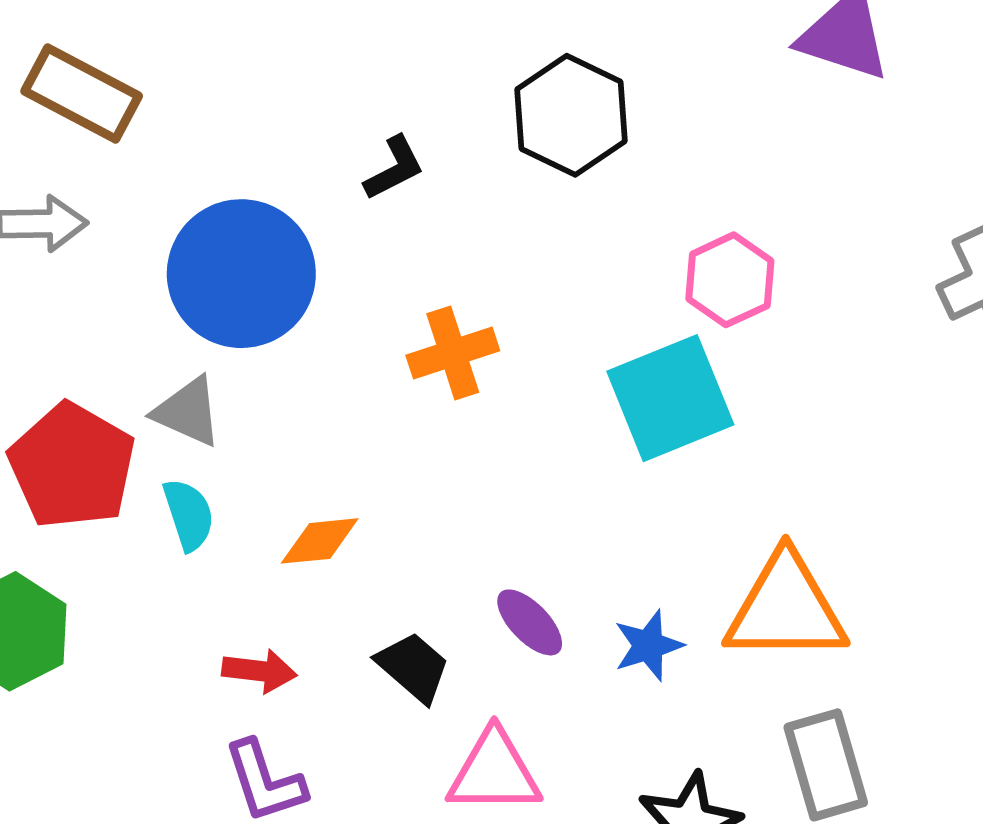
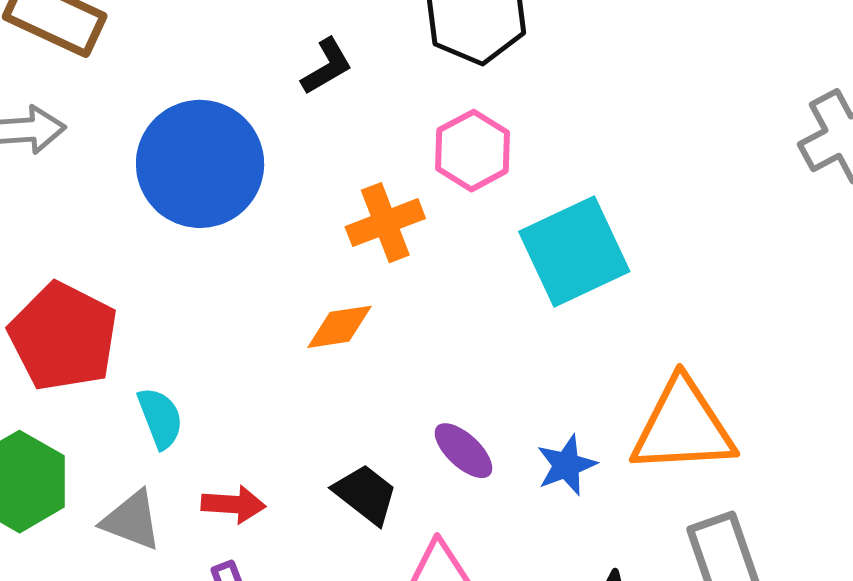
pink hexagon: (730, 280) -> (473, 151), moved
gray triangle: (188, 412) -> (132, 520), moved
cyan semicircle: (189, 515) -> (160, 418), moved
orange diamond: (320, 541) -> (339, 327), moved

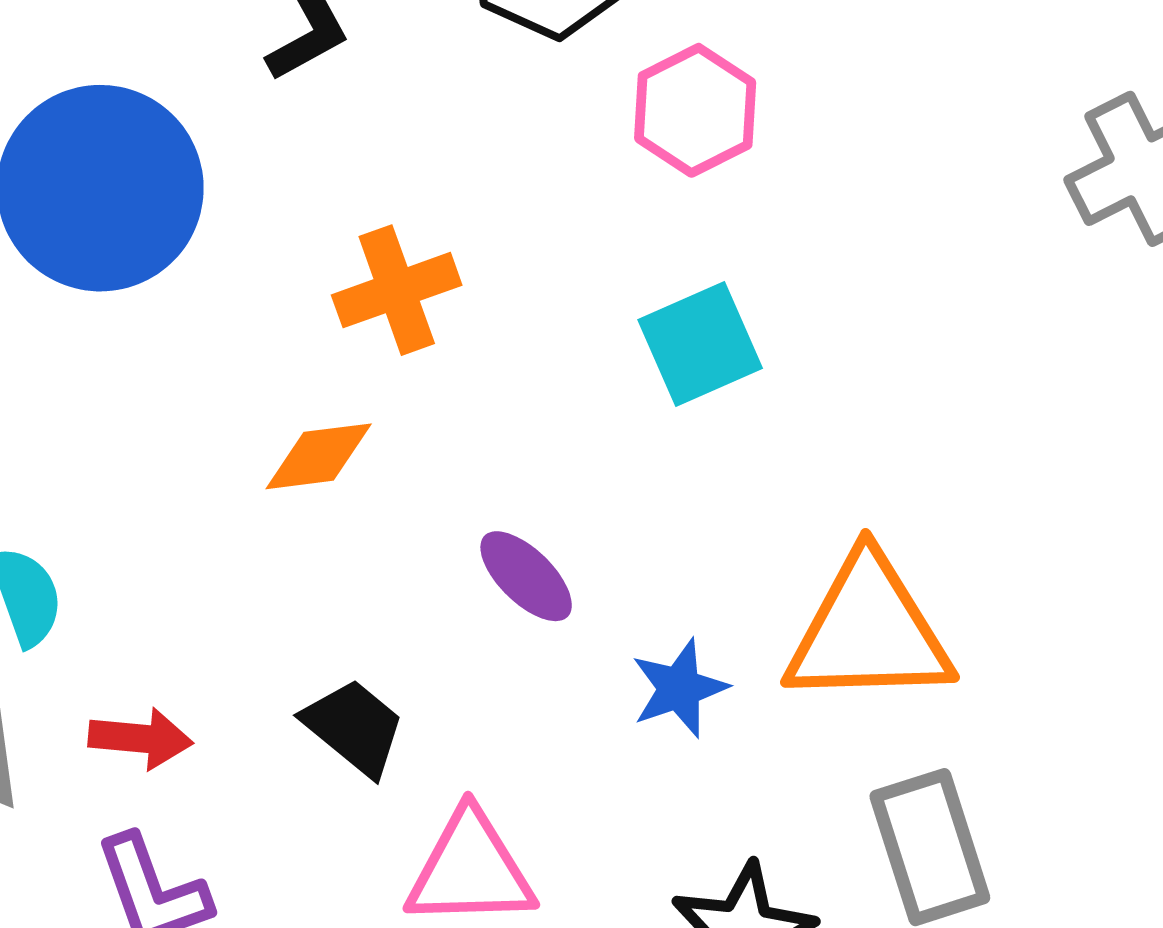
pink hexagon: (473, 151) -> (695, 110), moved
cyan square: (574, 251) -> (700, 344), size x0.7
purple ellipse: (463, 451) -> (526, 576), moved

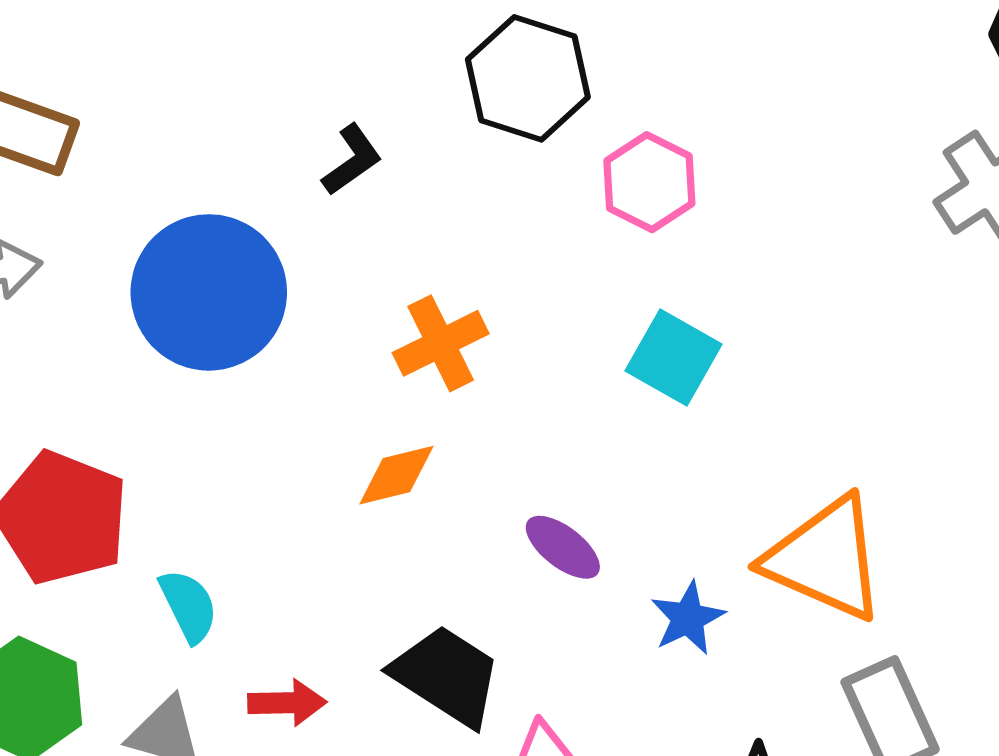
cyan square: (700, 344) -> (674, 358), turned -30
orange triangle: (869, 631) -> (825, 559), turned 32
black trapezoid: (354, 727) -> (447, 676), size x1.4

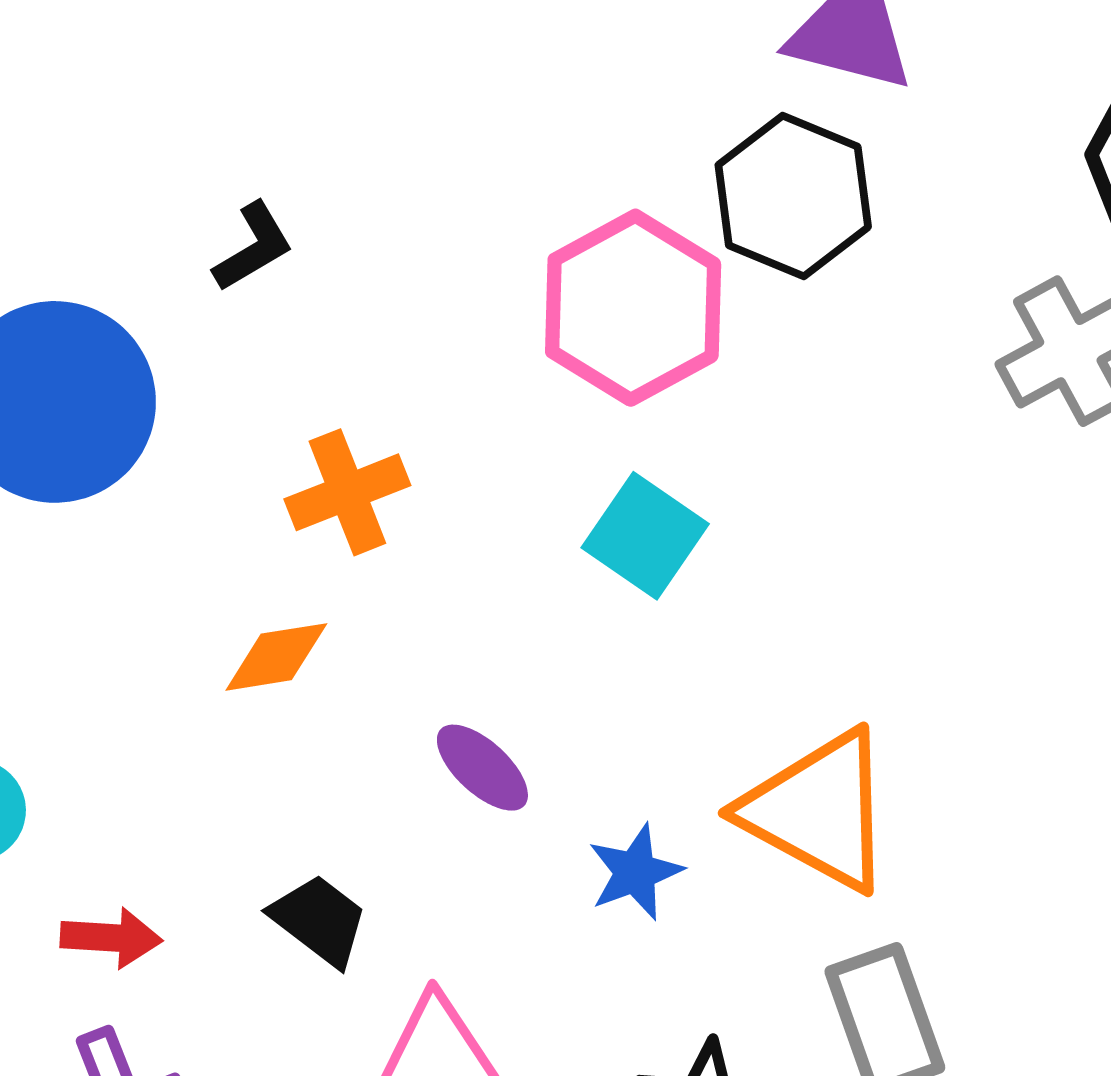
black hexagon: (528, 78) -> (793, 196), moved
pink hexagon: (649, 182) -> (633, 308), size x1.5
black trapezoid: (447, 676) -> (319, 920), size x0.7

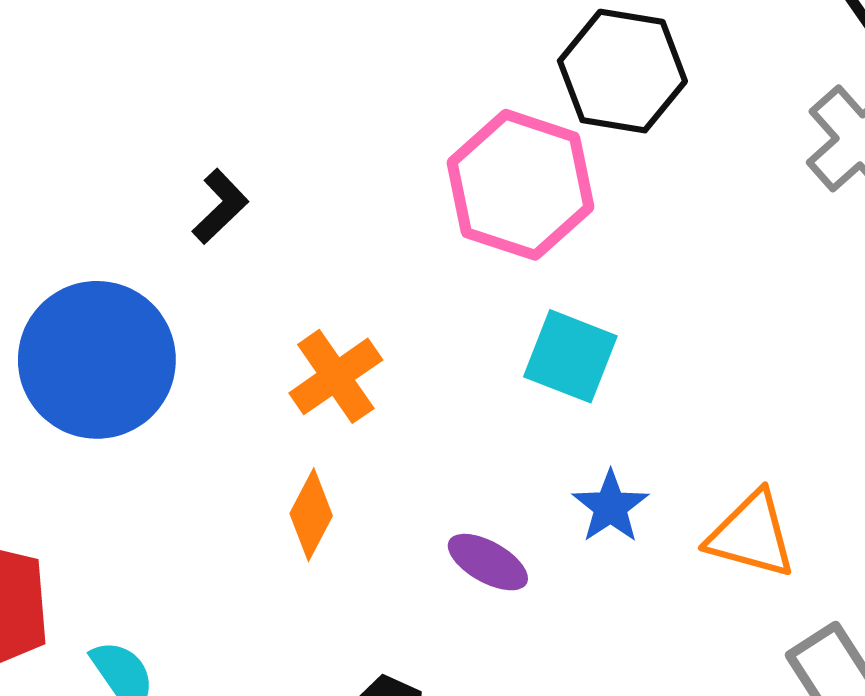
orange diamond: (276, 657) -> (311, 515), turned -40
orange triangle: (818, 811) -> (751, 535), size x0.7
blue star: (635, 872) -> (610, 507), moved

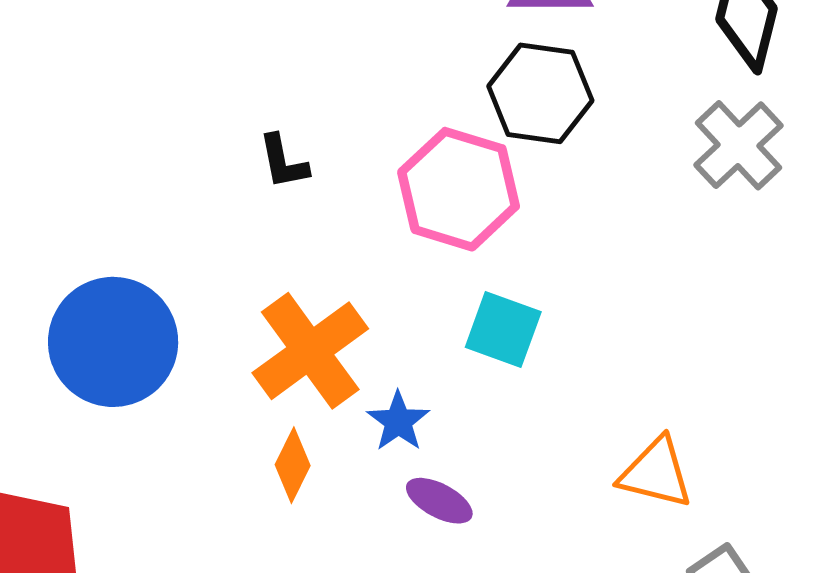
black L-shape: (220, 206) -> (283, 162), moved, turned 124
orange cross: (336, 376) -> (310, 351), size x1.5
blue star: (610, 507) -> (398, 421), moved

